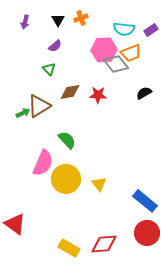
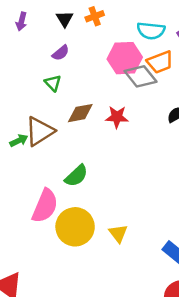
green semicircle: (67, 140) -> (76, 176), turned 90

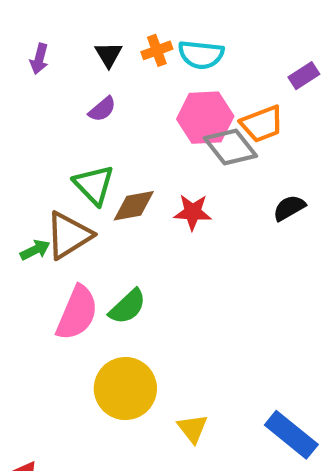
cyan semicircle: (151, 31) -> (201, 55), moved
green triangle: (53, 83) -> (94, 185), moved, size x1.5
pink semicircle: (45, 206) -> (77, 313), moved
yellow triangle: (118, 233) -> (193, 428), moved

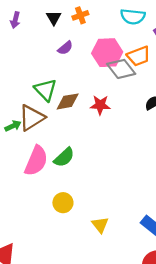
cyan semicircle: (201, 55) -> (133, 17), moved
purple semicircle: (102, 109) -> (65, 48), moved
yellow circle: (125, 389) -> (63, 203), size x0.6

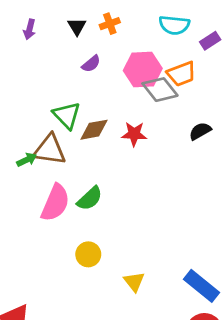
brown triangle: (32, 118) -> (50, 150), turned 40

